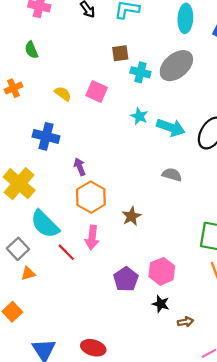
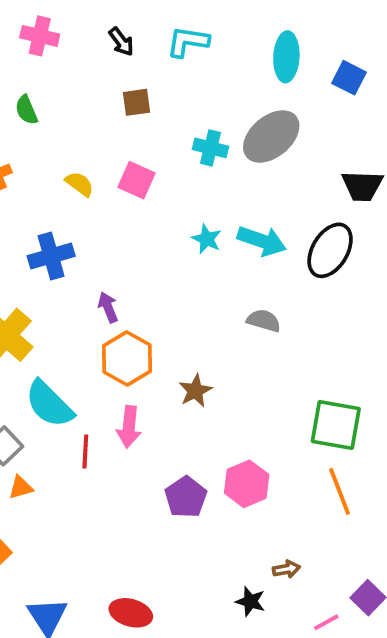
brown square: (120, 53) -> (136, 102), moved
cyan star: (139, 116) -> (207, 239), moved
blue cross: (46, 136) -> (51, 256), turned -30
red line: (66, 252) -> (85, 452), turned 48
black star: (161, 304) -> (250, 601), moved

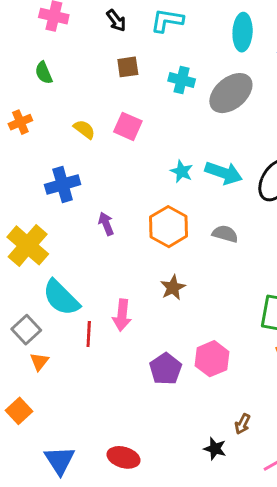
cyan cross: (211, 148) -> (182, 80), moved
orange hexagon: (127, 359) -> (169, 227), moved
orange triangle: (21, 488) -> (39, 362), turned -36
brown arrow: (286, 569) -> (243, 424), turned 126

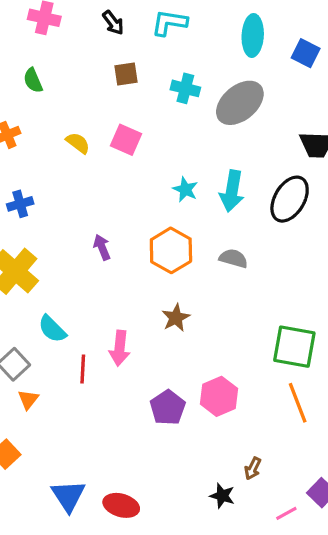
cyan arrow: (224, 173) -> (232, 191), turned 81
blue cross: (63, 184) -> (20, 204), moved, size x0.7
cyan semicircle: (61, 298) -> (52, 329), size x0.7
blue triangle: (60, 460) -> (68, 496), moved

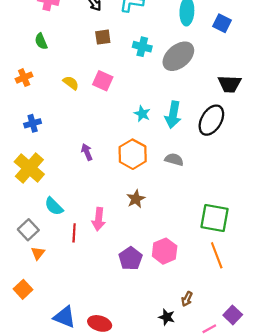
blue triangle: (68, 496) -> (64, 317), turned -35

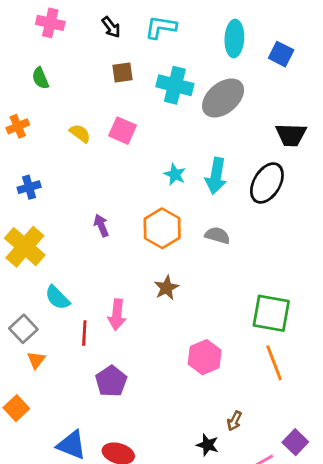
cyan cross: (142, 47) -> (175, 85), size x1.4
purple pentagon: (130, 258) -> (111, 381), moved

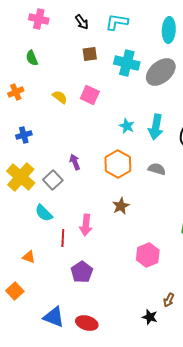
gray square: (23, 329) -> (53, 180), moved
orange triangle: (36, 360) -> (29, 257), turned -48

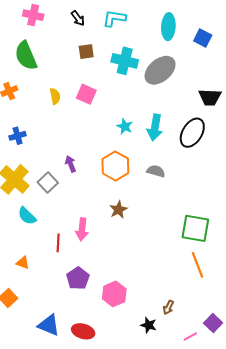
green semicircle: (32, 58) -> (26, 56), size x1.8
yellow semicircle: (60, 97) -> (55, 96), turned 42
cyan semicircle: (44, 213) -> (27, 216), moved
pink hexagon: (148, 255) -> (114, 294), moved

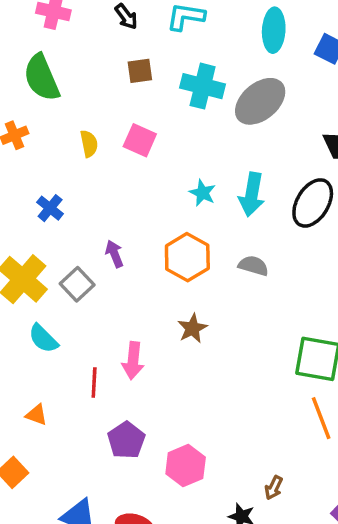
blue cross: (18, 136) -> (50, 208), moved, turned -35

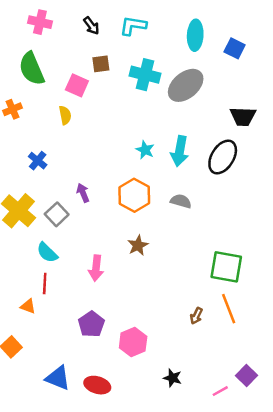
pink square: (140, 140) -> (77, 85), moved
cyan semicircle: (43, 339) -> (47, 253), moved
red line: (94, 383) -> (45, 284), moved
brown arrow: (274, 488) -> (196, 316), moved

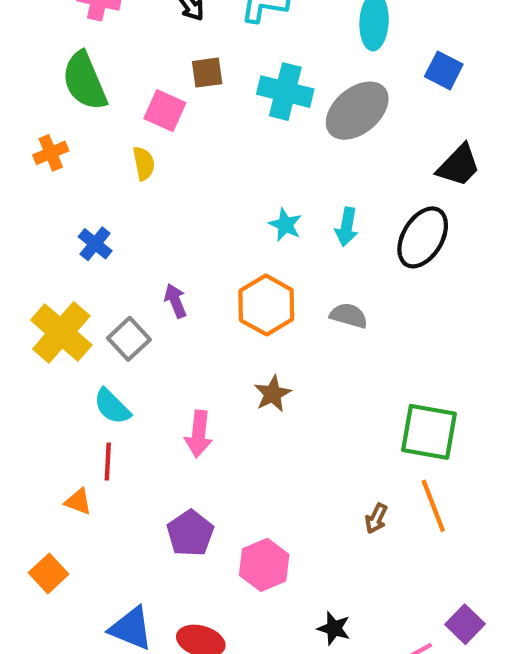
blue square: (235, 48) -> (444, 70), moved
black trapezoid: (243, 116) -> (459, 166), turned -48
cyan arrow: (180, 151) -> (347, 227), size x0.7

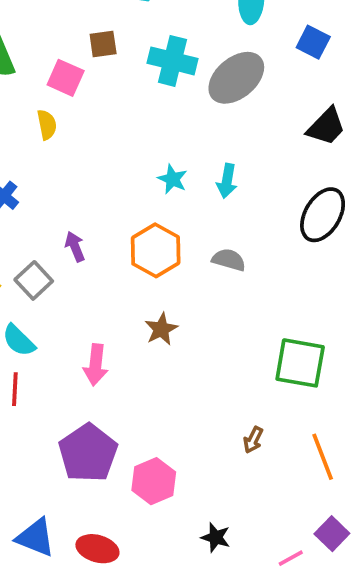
black ellipse: (423, 237) -> (323, 215), moved
orange line: (433, 506) -> (323, 457), moved
purple pentagon: (190, 533) -> (88, 453), size x1.4

